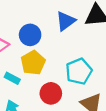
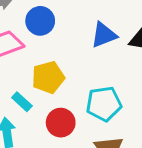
blue circle: (30, 35) -> (40, 21), moved
cyan rectangle: (12, 78) -> (22, 102), moved

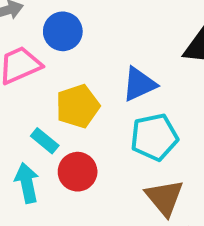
blue triangle: (104, 35) -> (139, 84), moved
red circle: (61, 123) -> (78, 172), moved

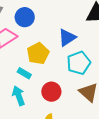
red circle: (78, 172) -> (51, 92), moved

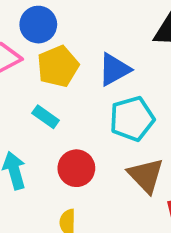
yellow pentagon: (38, 53) -> (58, 66), moved
cyan rectangle: (24, 73) -> (46, 117), moved

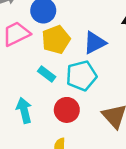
cyan pentagon: (132, 119) -> (81, 76), moved

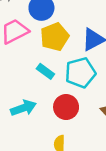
cyan arrow: (24, 110) -> (23, 108), turned 85

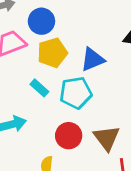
red circle: (66, 107) -> (69, 136), moved

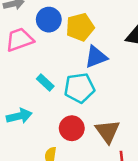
yellow pentagon: (52, 53) -> (80, 27), moved

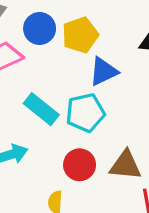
cyan rectangle: (45, 83) -> (41, 109), size x1.5
brown triangle: (108, 131) -> (126, 165), turned -44

